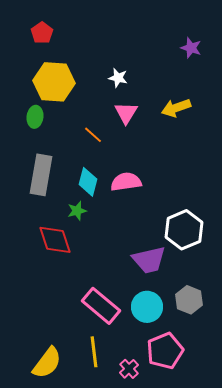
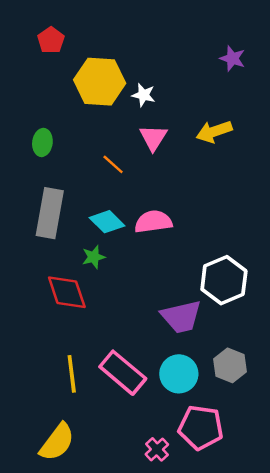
yellow hexagon: (54, 82) -> (100, 82), moved
cyan diamond: (88, 182) -> (107, 222), turned -60
pink pentagon: (165, 351) -> (201, 427), turned 30
yellow line: (94, 352) -> (72, 374), moved

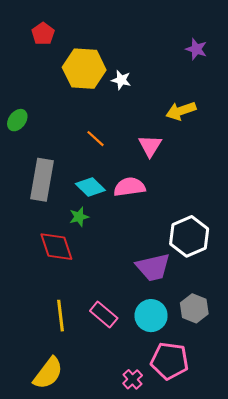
pink triangle: (153, 138) -> (150, 146), moved
green ellipse: (42, 142) -> (17, 120), moved, turned 30
pink rectangle: (123, 373) -> (104, 315), size x0.7

